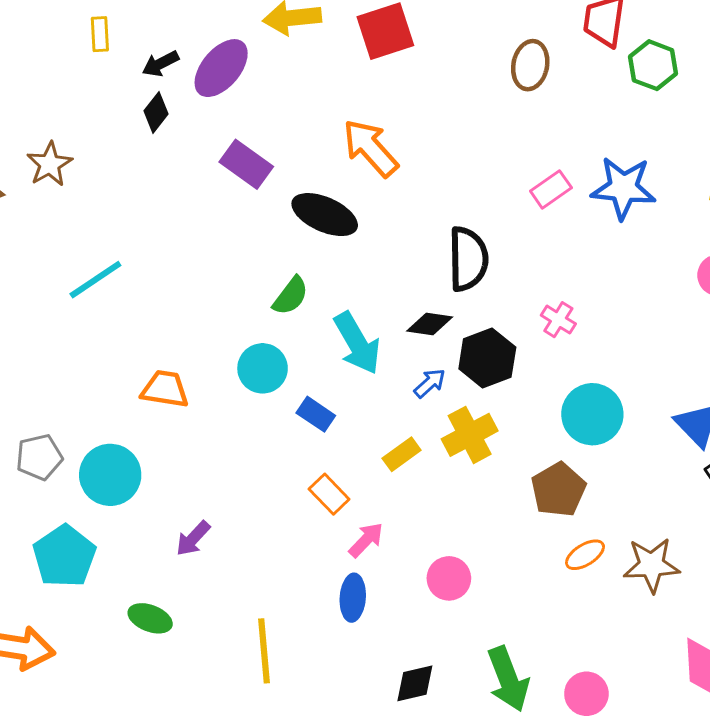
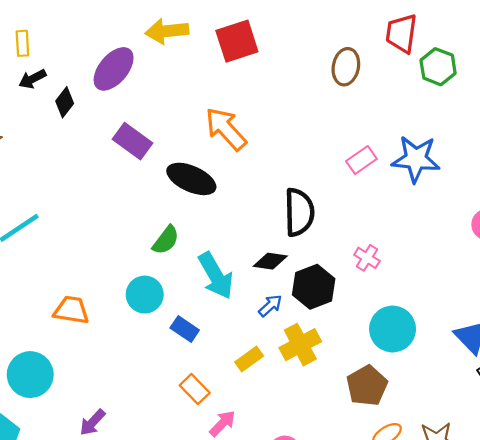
black arrow: (160, 64) -> (32, 79), moved

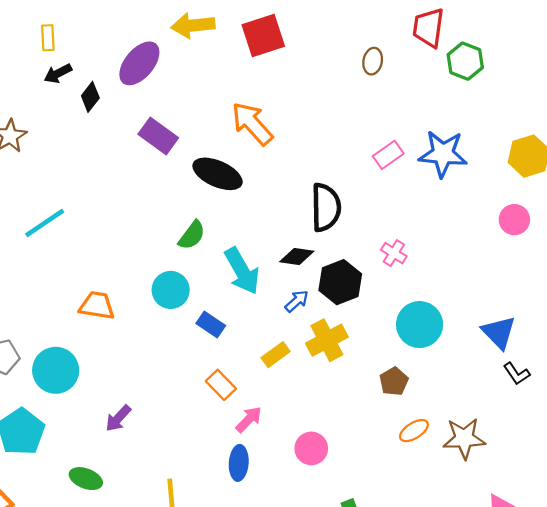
brown ellipse: (346, 67) -> (373, 61), size x0.7
brown pentagon: (367, 386) -> (394, 381), size x0.7

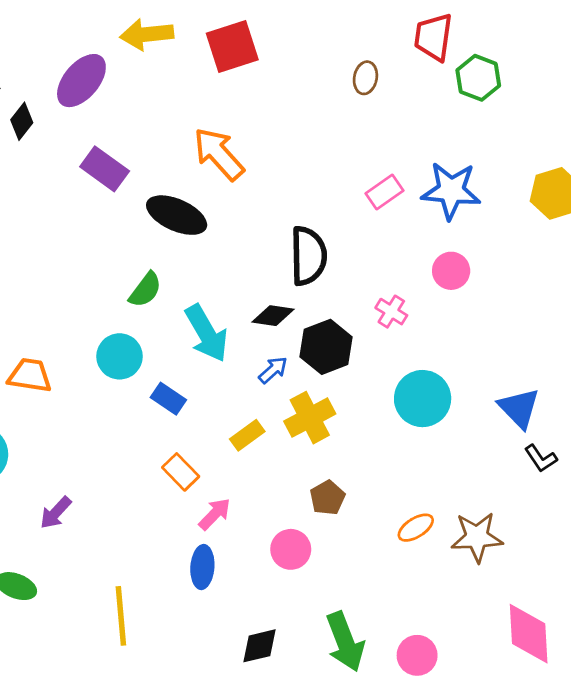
pink circle: (514, 220) -> (451, 271), moved
brown pentagon: (394, 381) -> (327, 498), moved

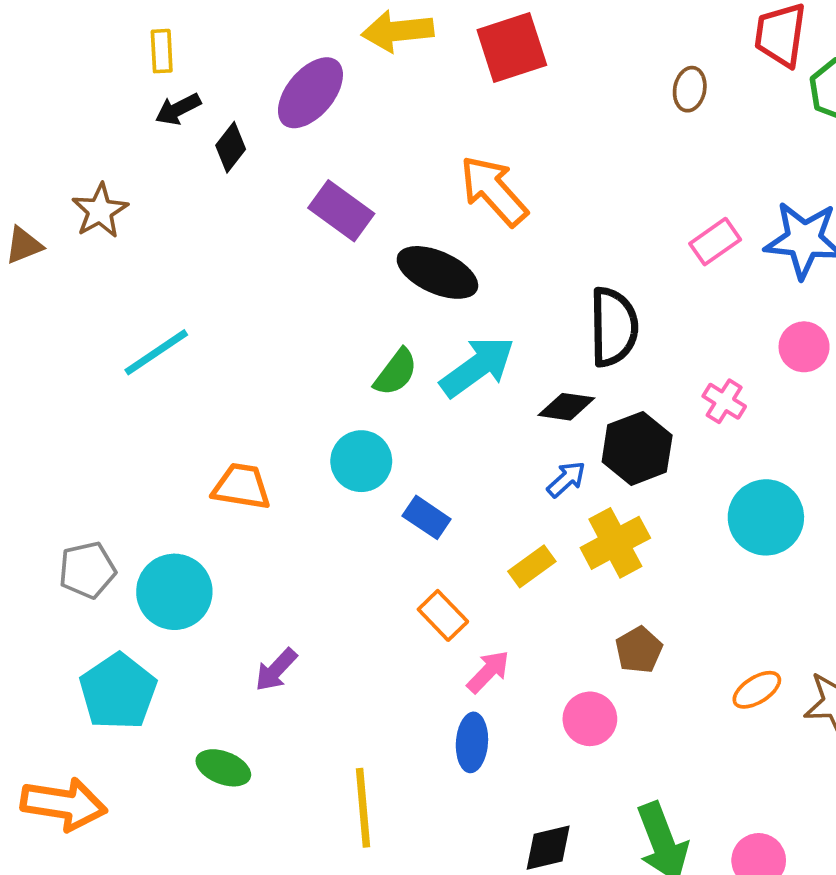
cyan arrow: (206, 333) -> (477, 367), moved, turned -96

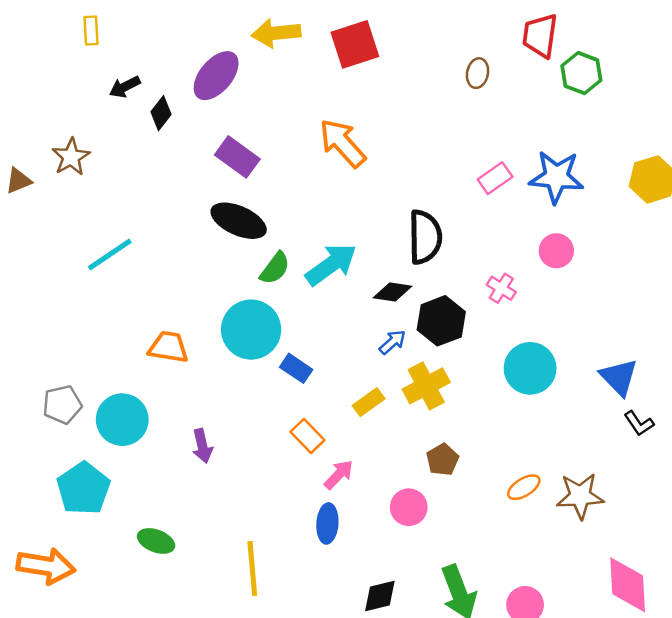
yellow rectangle: (162, 51) -> (91, 31), moved
black ellipse: (437, 272) -> (239, 221), moved
cyan circle: (361, 461) -> (251, 330), size x1.4
purple arrow: (276, 670) -> (202, 446), moved, turned -56

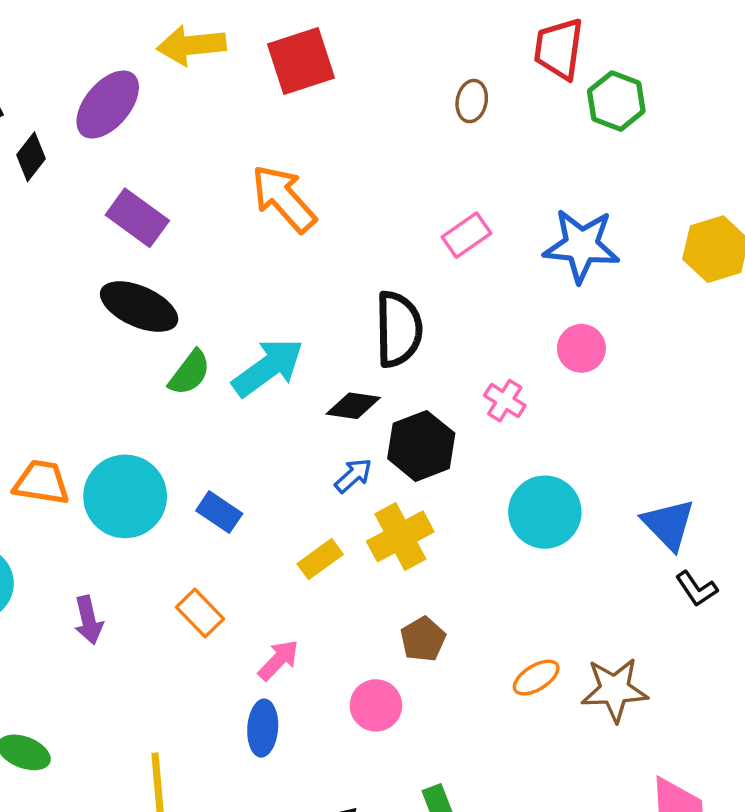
pink rectangle: (495, 178) -> (466, 235), moved
cyan circle: (251, 330) -> (125, 496), moved
orange rectangle: (307, 436) -> (200, 613), moved

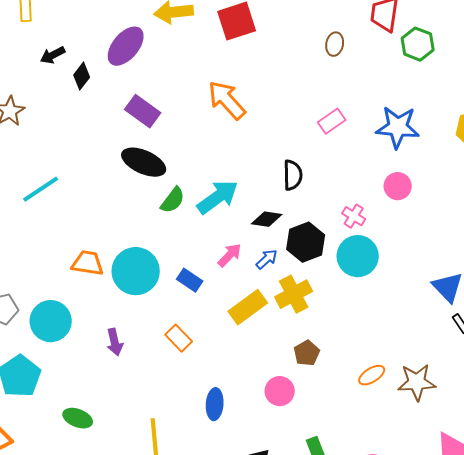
black semicircle: (399, 329) -> (293, 175), size x0.7
cyan circle: (545, 512) -> (358, 256), moved
yellow rectangle: (320, 559) -> (248, 307), size x1.5
pink arrow: (278, 660) -> (230, 255), moved

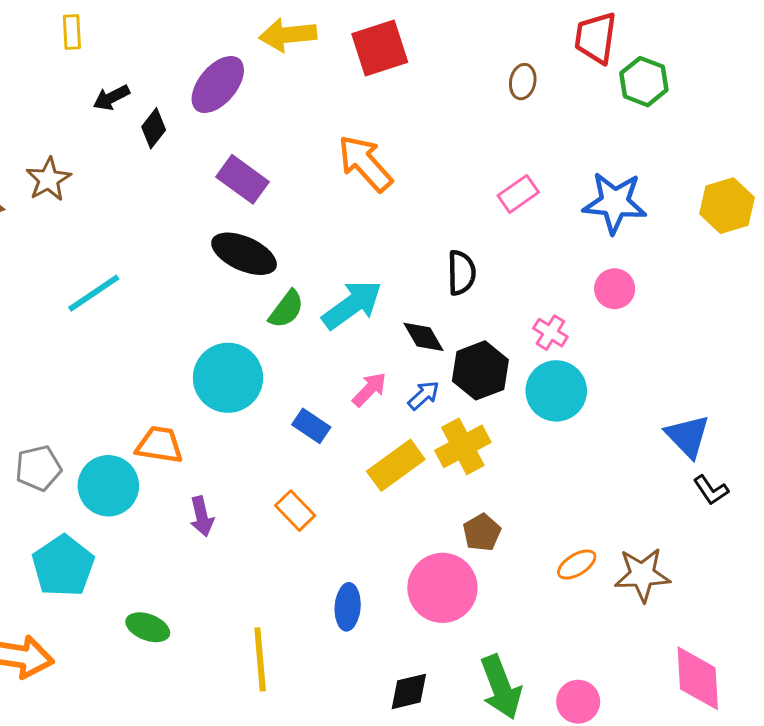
black diamond: (267, 219) -> (423, 337), turned 52
orange trapezoid: (88, 263) -> (159, 445), moved
cyan circle: (136, 271) -> (228, 378), moved
pink circle: (280, 391) -> (442, 588), size x1.6

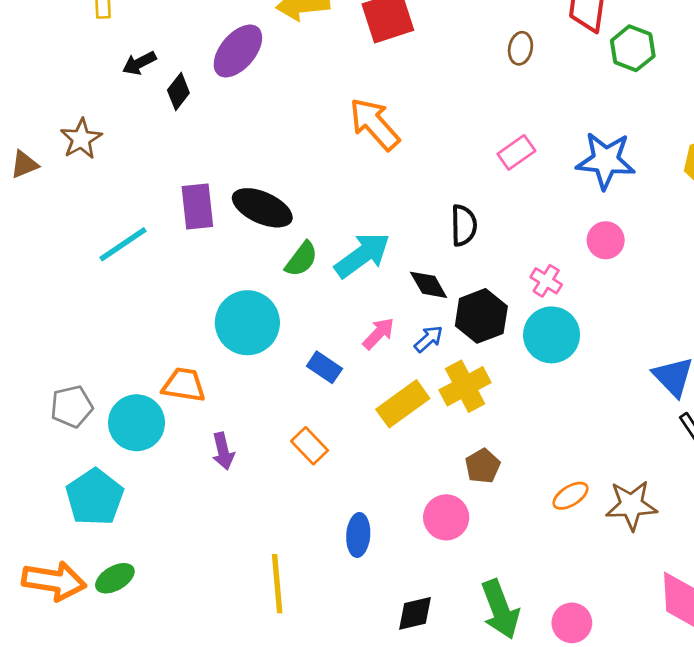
purple rectangle: (243, 179) -> (197, 206), moved, turned 48
pink circle: (442, 588) -> (446, 517), size x0.7
green ellipse: (148, 627) -> (115, 578), moved, turned -51

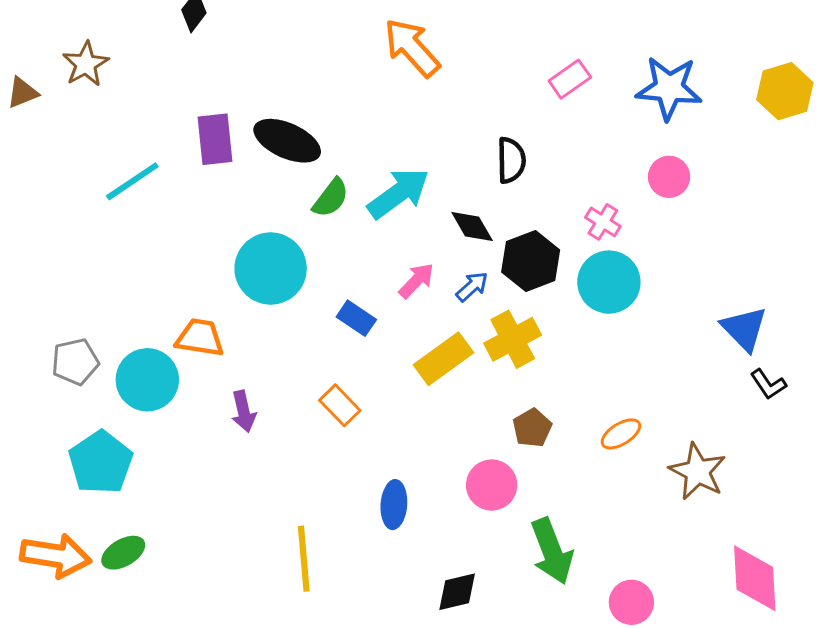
orange ellipse: (570, 496) -> (621, 434), moved
brown star: (631, 505) -> (698, 471), turned 30
green arrow: (500, 609) -> (552, 551), moved

